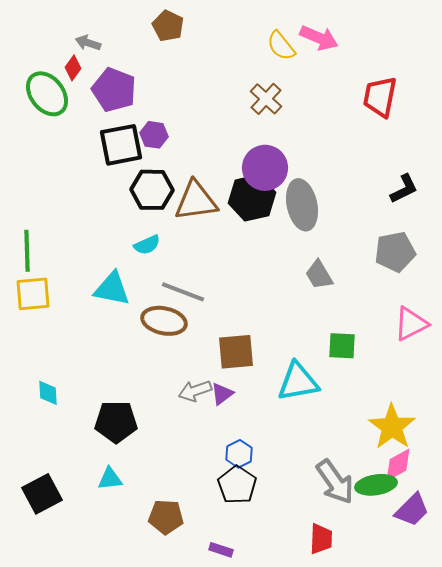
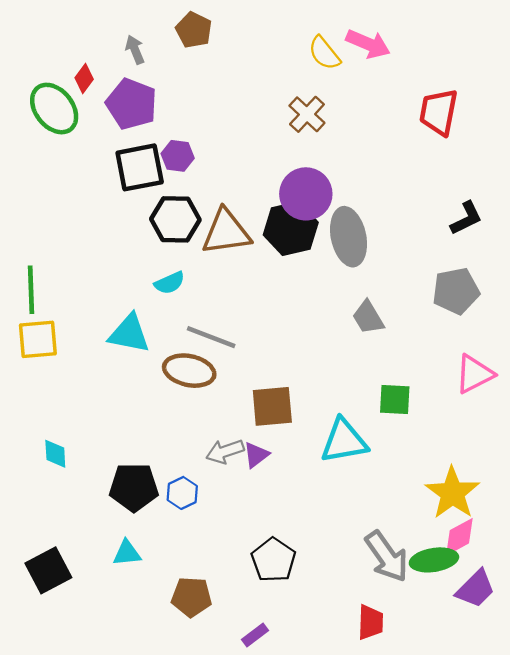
gray arrow: (88, 43) -> (135, 50), moved, turned 50
blue hexagon: (239, 454) -> (182, 493), moved
purple rectangle: (221, 550) -> (255, 635), turned -55

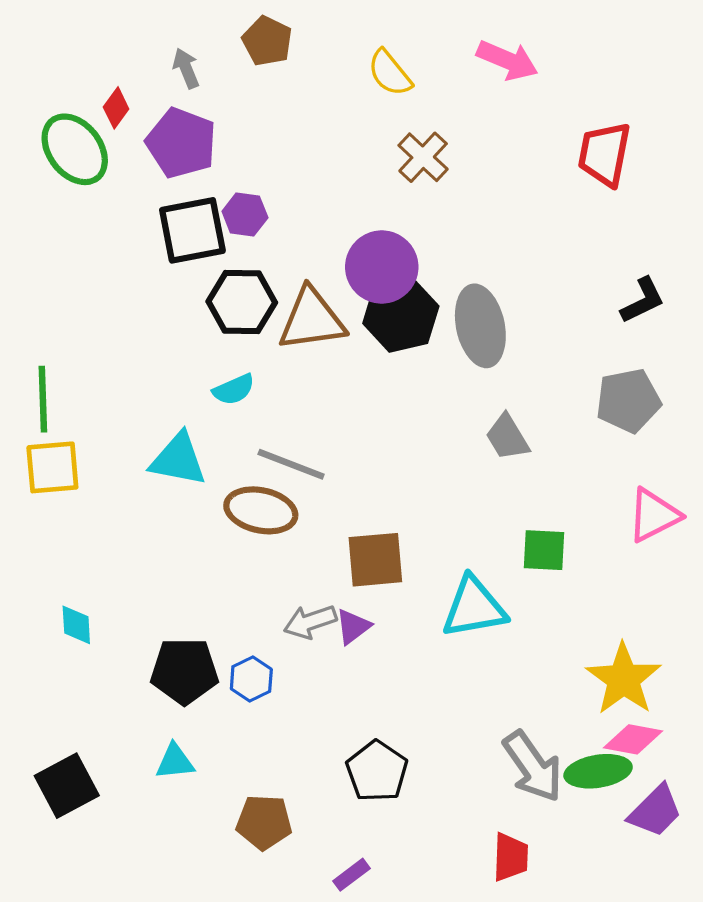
yellow semicircle: (324, 53) -> (390, 73), moved
purple circle: (306, 194) -> (382, 267), moved
pink diamond: (459, 537) -> (633, 739), turned 39

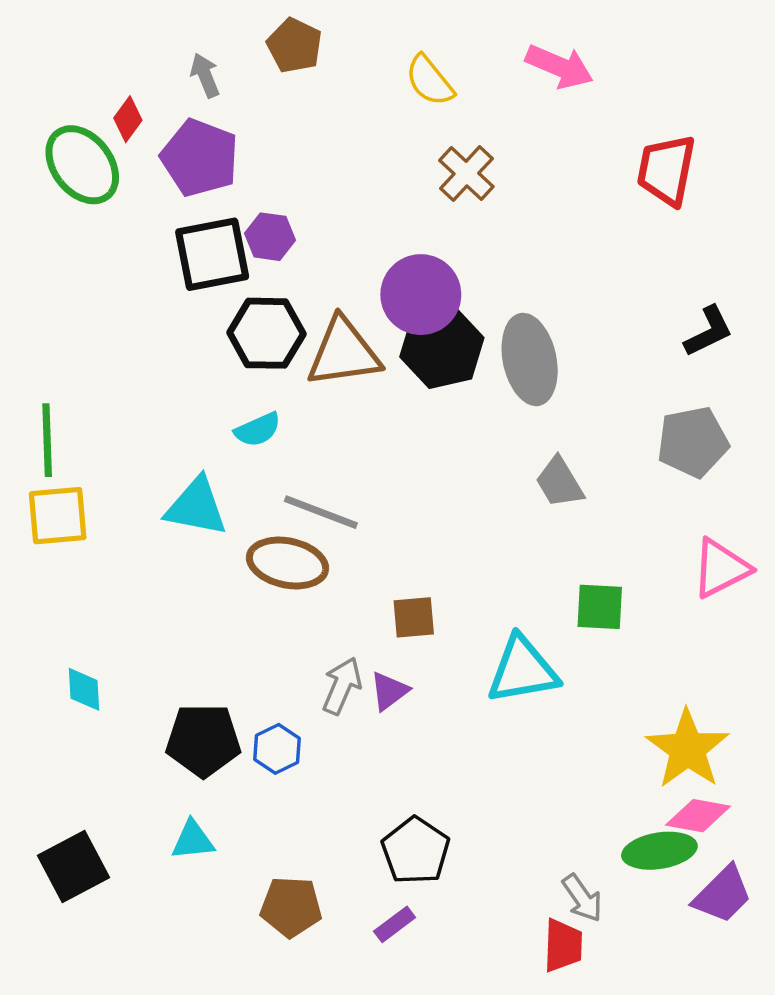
brown square: (375, 560) -> (414, 617), size x0.7
gray arrow: (310, 622) -> (342, 686), turned 132
gray arrow: (533, 766) -> (582, 898), moved, size x0.6
purple rectangle: (352, 875) -> (395, 924), moved

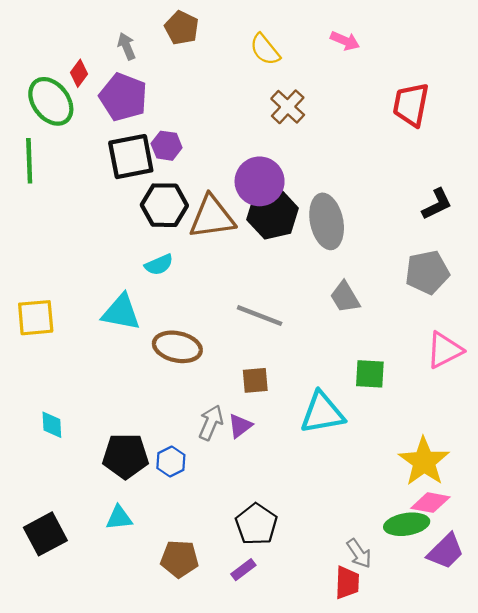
pink arrow: (559, 67) -> (345, 41), size x0.7
green line: (47, 440) -> (29, 161), moved
gray line: (321, 512) -> (260, 316), moved

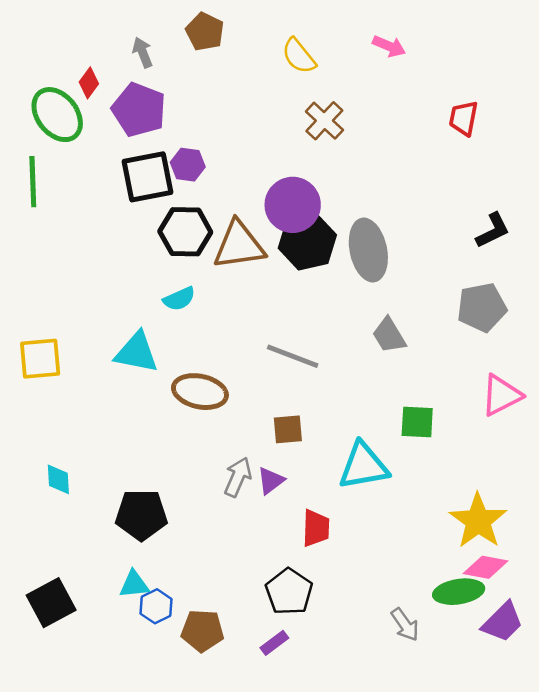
red trapezoid: (411, 105) -> (463, 118), size x0.7
blue hexagon: (171, 462) -> (156, 606), moved
red trapezoid: (347, 583) -> (316, 528), moved

